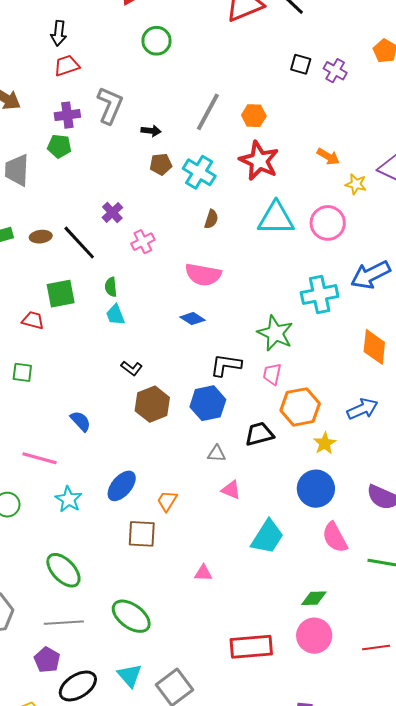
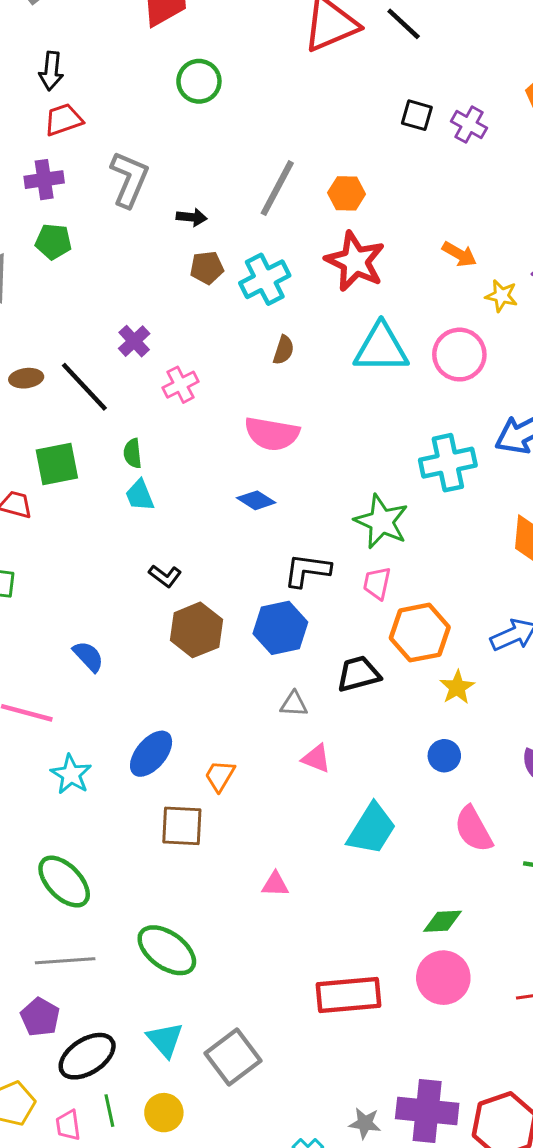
purple cross: (67, 115) -> (44, 180), moved
cyan cross: (199, 172) -> (265, 279), turned 32
blue circle: (316, 489) -> (444, 756), size x0.6

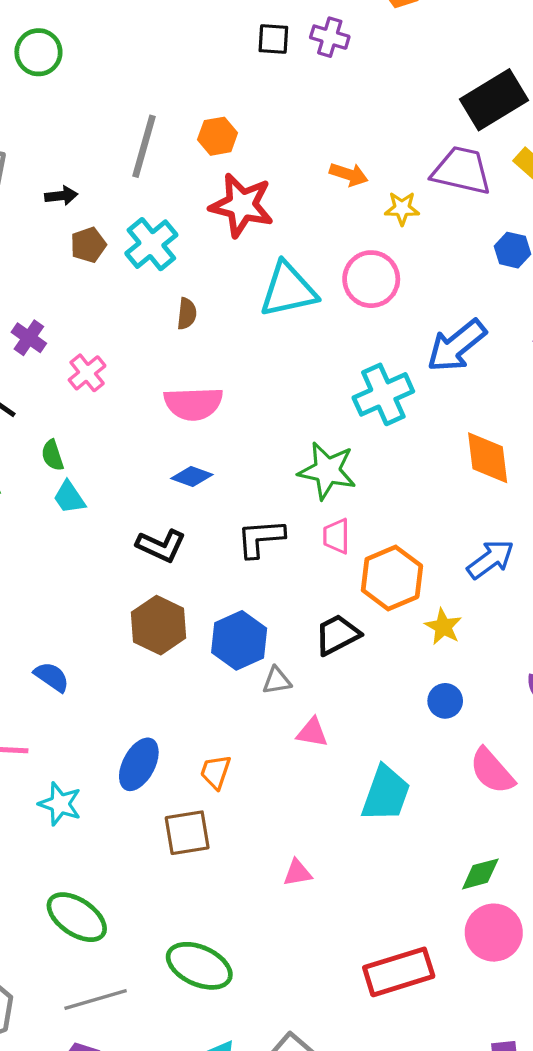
black L-shape: (165, 576) -> (161, 546), moved, size x1.4
blue hexagon: (280, 628) -> (239, 640), moved

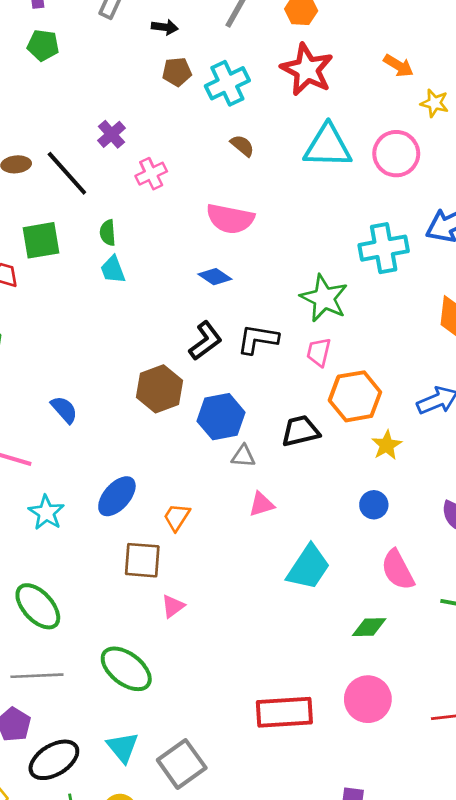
brown semicircle: (187, 314) -> (242, 146), turned -70
black L-shape: (161, 546) -> (205, 341), moved, turned -75
pink triangle: (312, 732) -> (262, 504), turned -40
pink triangle: (297, 873) -> (173, 606), moved, turned -40
green diamond: (480, 874) -> (369, 627), moved

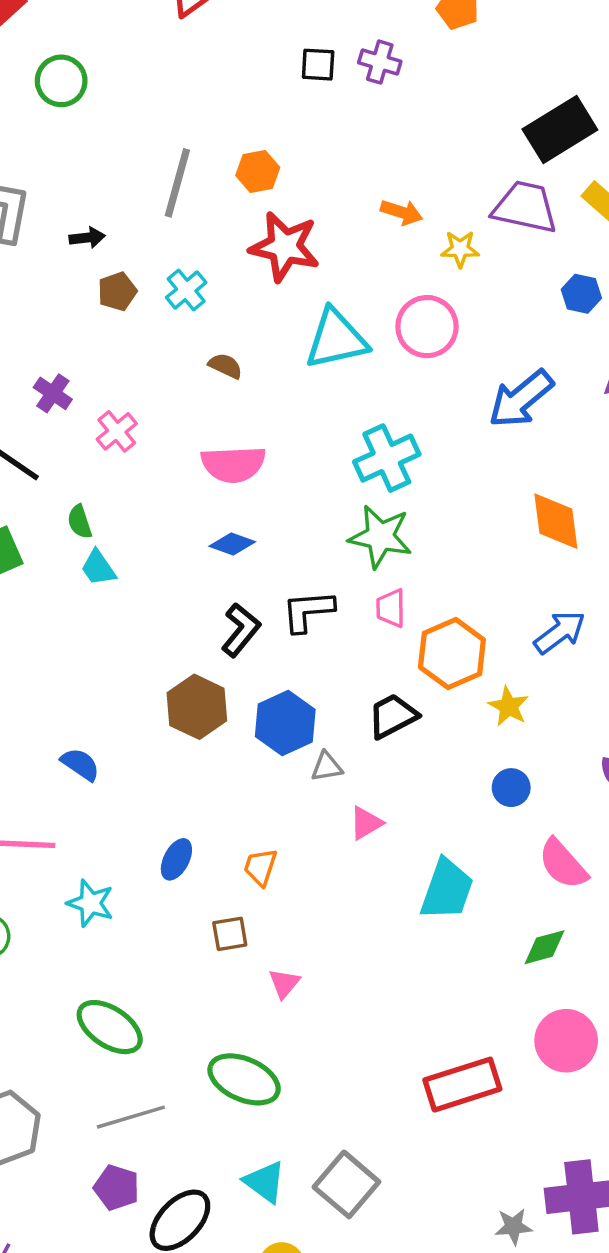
cyan cross: (227, 83) -> (186, 290), size x0.7
cyan cross: (384, 248) -> (387, 458), moved
blue ellipse: (117, 496) -> (176, 859), size x0.7
brown square: (142, 560) -> (230, 934), size x0.7

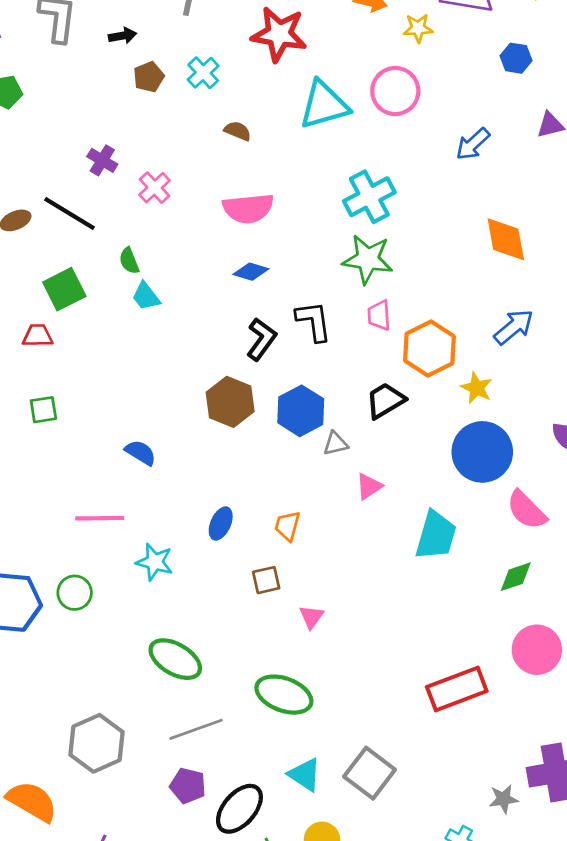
blue arrow: (521, 399) -> (473, 144), size x0.7
black L-shape: (308, 611) -> (314, 321), turned 90
blue circle: (511, 788) -> (482, 452), size x2.0

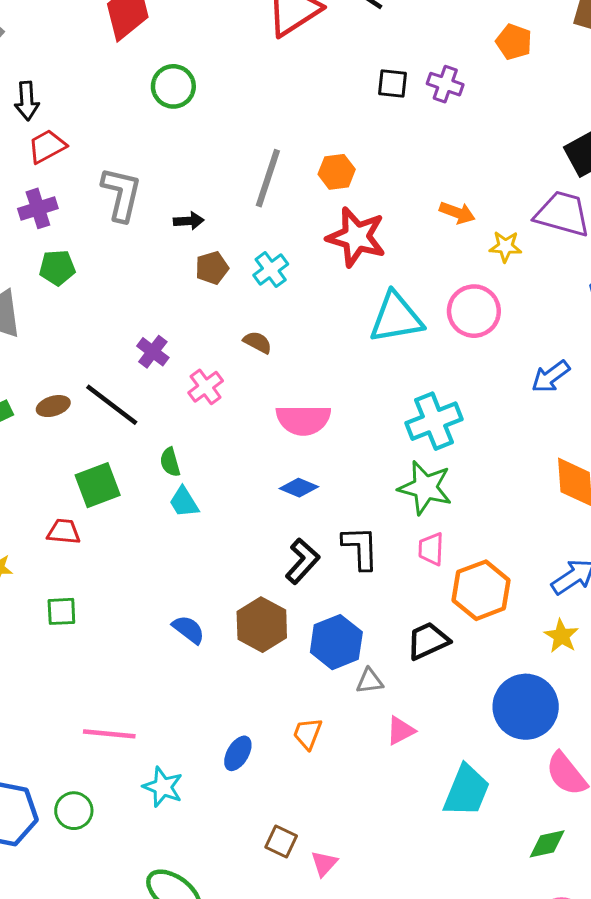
brown semicircle: (238, 131) -> (258, 342), moved
yellow star: (477, 388) -> (561, 636), moved
blue semicircle: (140, 453) -> (188, 630), moved
orange trapezoid: (287, 526) -> (308, 734), moved
brown square: (266, 580) -> (281, 841), moved, turned 32

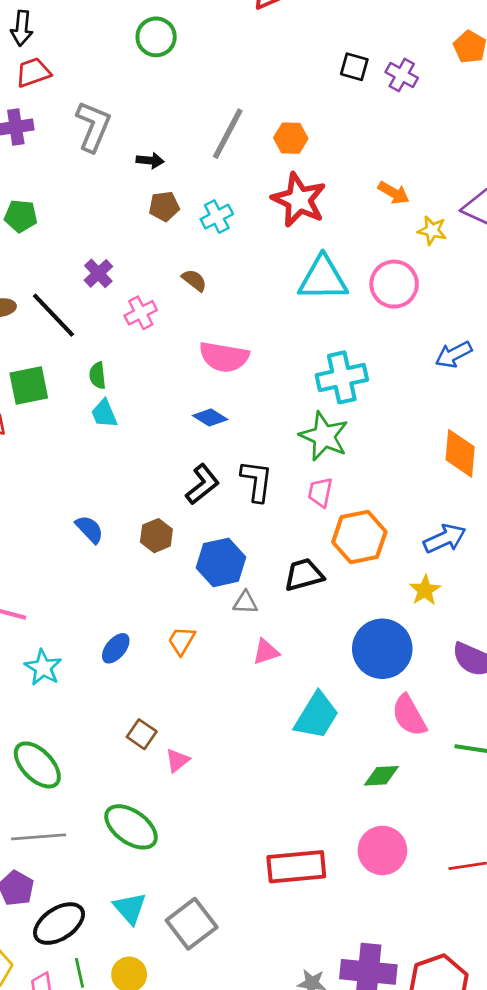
green pentagon: (57, 268) -> (21, 216), moved
brown hexagon: (262, 625) -> (156, 536), size x0.7

